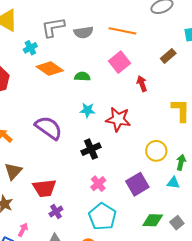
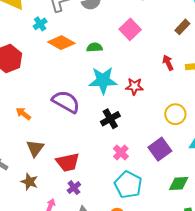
brown rectangle: (168, 56) -> (182, 27), moved
red arrow: (142, 84) -> (168, 63), moved
cyan star: (87, 110) -> (103, 80), size x1.8
red star: (118, 119) -> (134, 86), size x0.7
purple cross: (56, 211) -> (74, 188), moved

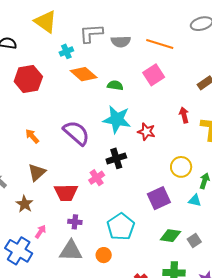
pink cross: (121, 152) -> (97, 178), moved
purple cross: (74, 188) -> (75, 222), moved, turned 32

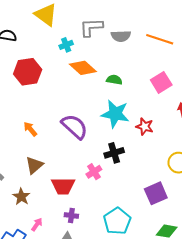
pink square: (154, 75) -> (161, 82), moved

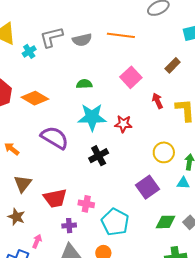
cyan cross: (66, 45) -> (29, 51), moved
orange diamond: (83, 68) -> (35, 98), moved
pink cross: (94, 172) -> (86, 204), moved, turned -35

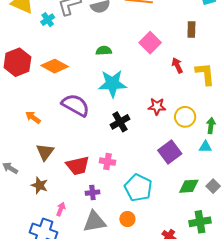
brown rectangle: (173, 65) -> (191, 30), turned -42
red star: (123, 124) -> (157, 106), moved
pink cross: (86, 204) -> (107, 162), moved

